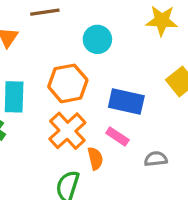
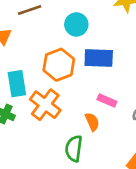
blue rectangle: (126, 102) -> (99, 58), moved
orange cross: (67, 131) -> (45, 105), moved

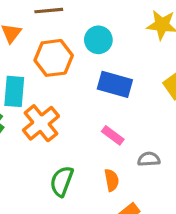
orange hexagon: (59, 65) -> (54, 58), moved
orange semicircle: (92, 122) -> (112, 180), moved

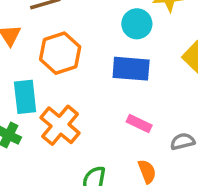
cyan circle: (98, 40) -> (137, 24), moved

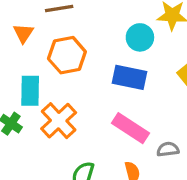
pink rectangle: (139, 124) -> (131, 128), size x1.6

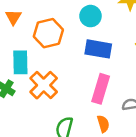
cyan circle: (140, 37) -> (90, 16), moved
pink rectangle: (131, 128) -> (101, 89), turned 76

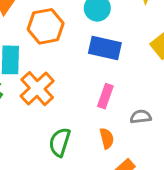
pink rectangle: (101, 89) -> (105, 96), size x0.7

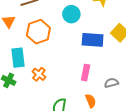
blue rectangle: (105, 48) -> (93, 40), moved
orange cross: (37, 89) -> (39, 74), size x0.6

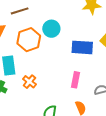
cyan circle: (71, 14) -> (51, 29), moved

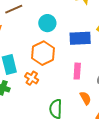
orange hexagon: (29, 40) -> (43, 53), moved

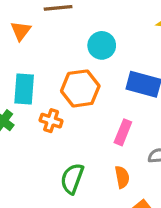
orange cross: (32, 78) -> (51, 121), turned -32

